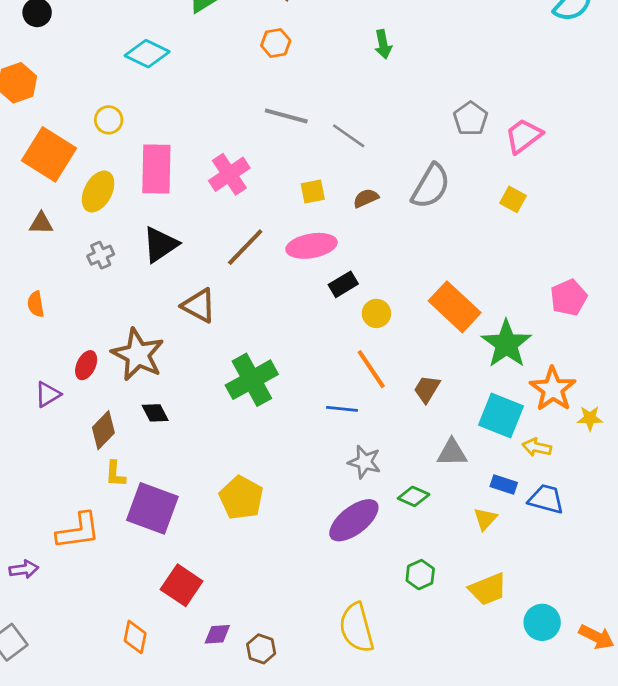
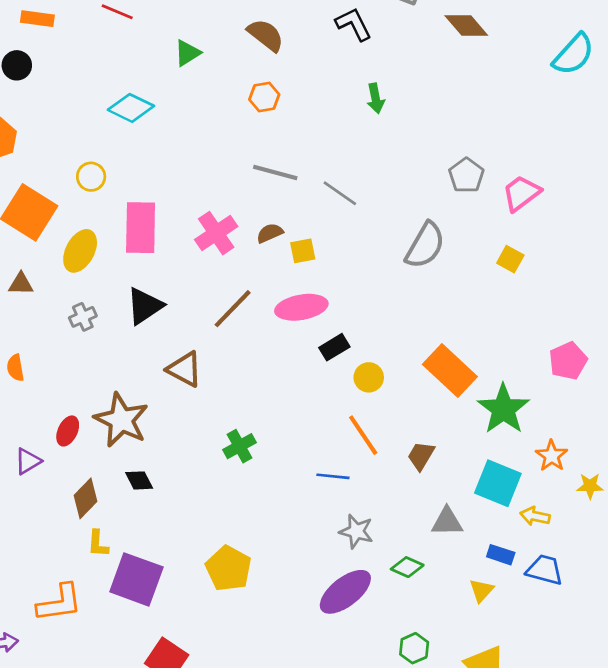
brown semicircle: (366, 198) -> (270, 233), moved
green cross: (252, 380) -> (240, 446), size x0.6
orange star: (553, 389) -> (552, 456), size x0.7

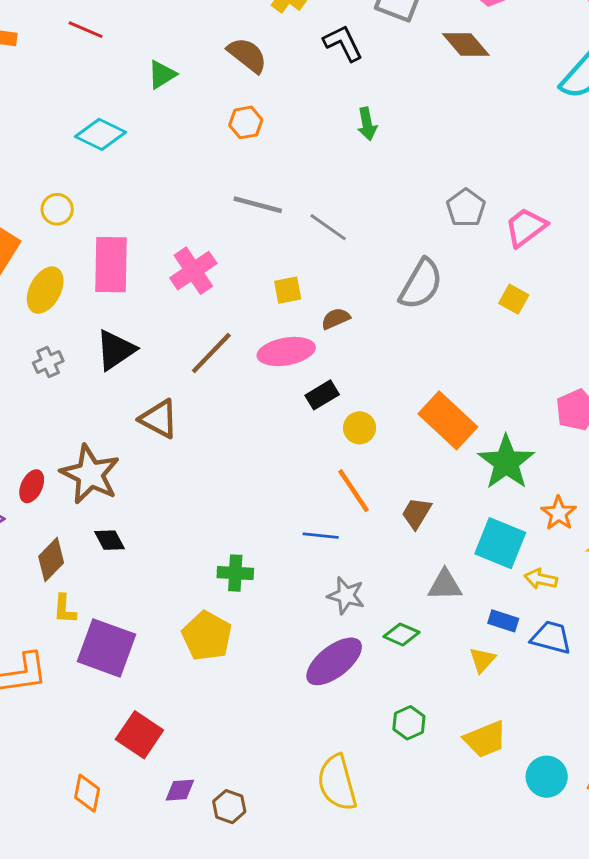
brown semicircle: (270, 233) -> (336, 319), moved
green cross: (240, 446) -> (235, 573), moved, turned 32

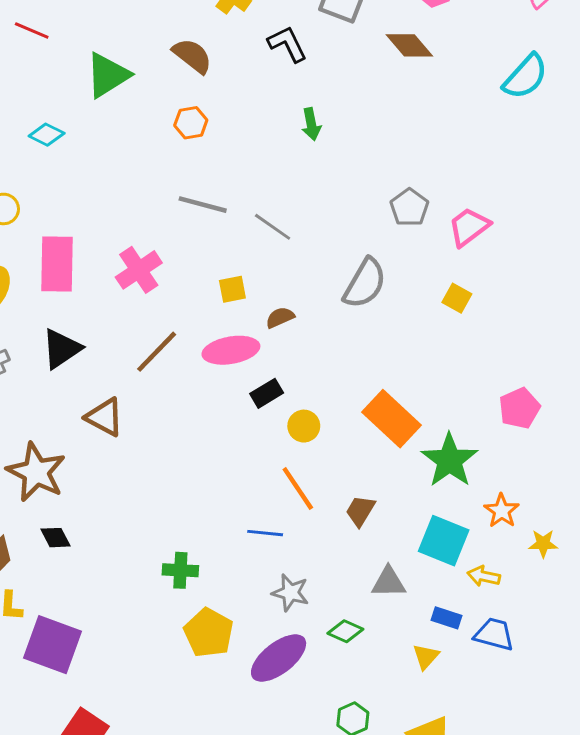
green triangle: (162, 75) -> (108, 75), size x1.6
cyan diamond: (101, 134) -> (47, 135), size x0.7
yellow pentagon: (207, 636) -> (209, 633), moved

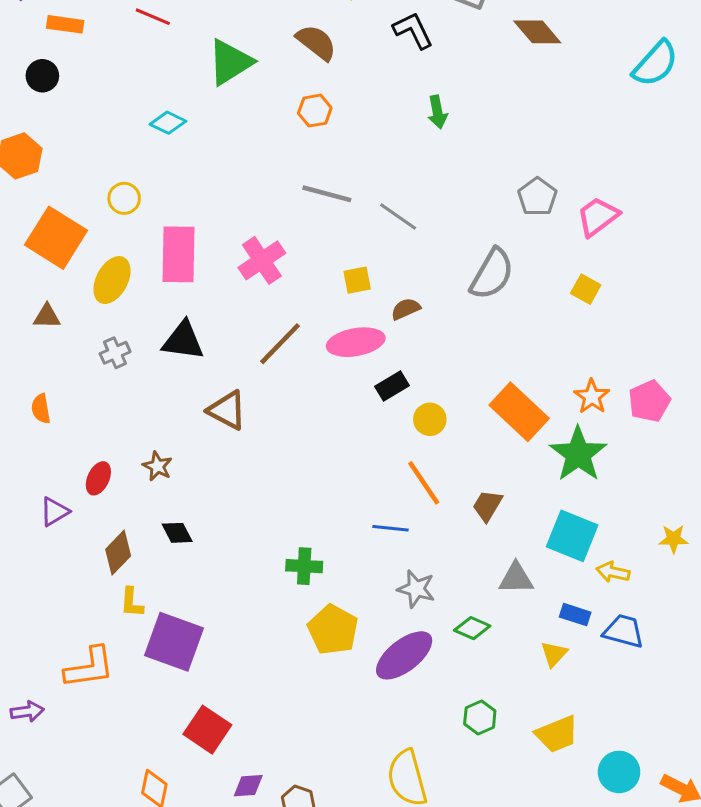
black triangle: (61, 349) -> (183, 341), turned 42
brown star: (36, 472) -> (157, 466), size x0.5
orange star: (502, 511) -> (592, 397), moved

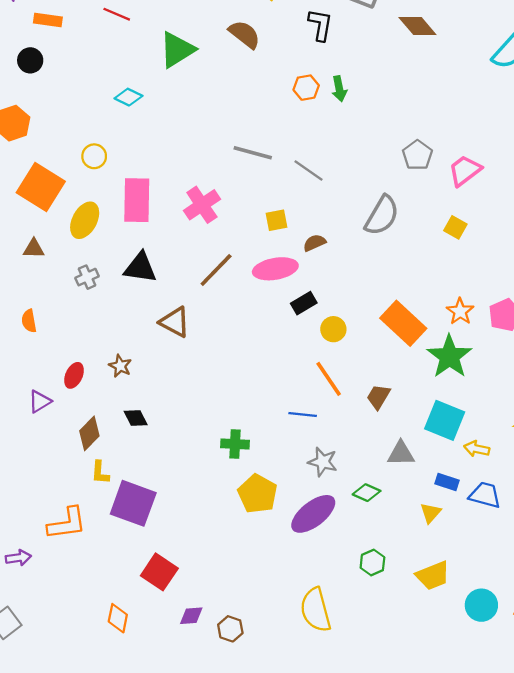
black L-shape: (413, 30) -> (320, 25), turned 36
orange hexagon: (315, 111) -> (306, 88), moved

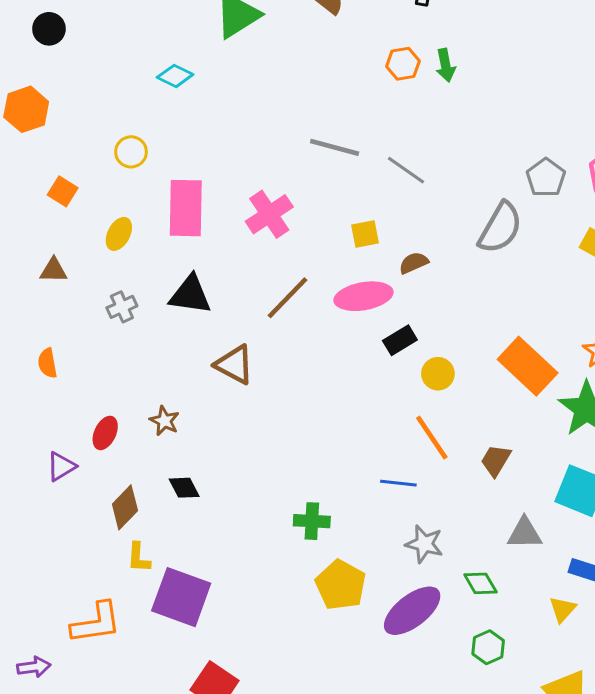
gray pentagon: (417, 155) -> (546, 178), moved
orange square: (41, 187) -> (63, 191), size x0.5
yellow ellipse: (85, 220) -> (119, 234), size x0.7
green diamond: (367, 493) -> (480, 583), turned 36
green hexagon: (372, 562) -> (488, 647), moved

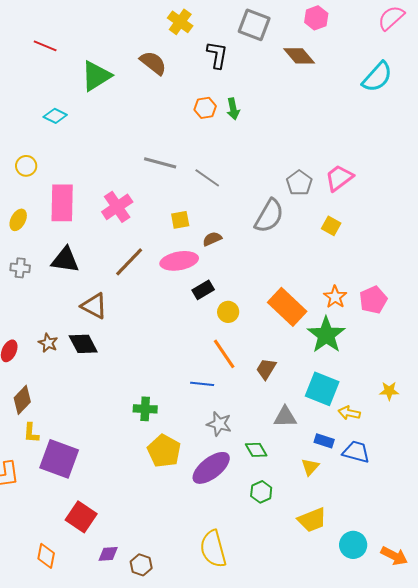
gray cross: (122, 307) -> (20, 268), turned 30
black diamond: (184, 488) -> (83, 344), moved, size x1.4

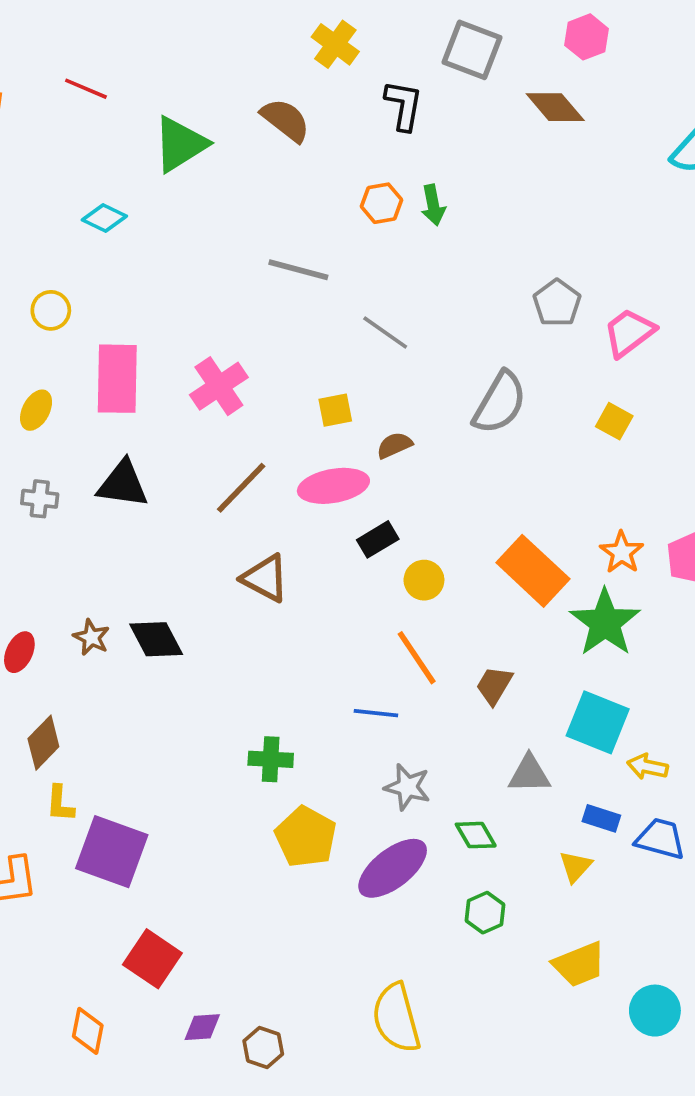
gray line: (160, 163) -> (298, 270), moved
gray pentagon: (299, 183) -> (557, 303), moved
brown triangle: (94, 306) -> (265, 578), moved

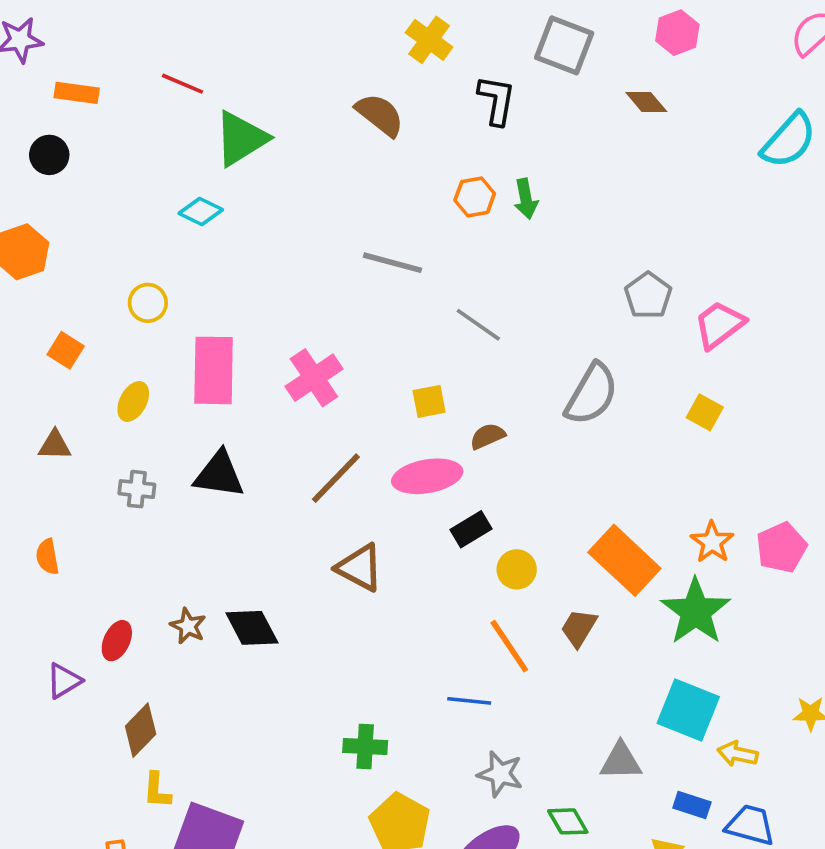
brown diamond: (555, 107) -> (646, 102), size x0.7
green triangle: (180, 144) -> (241, 139), moved
brown trapezoid: (494, 685) -> (579, 628), moved

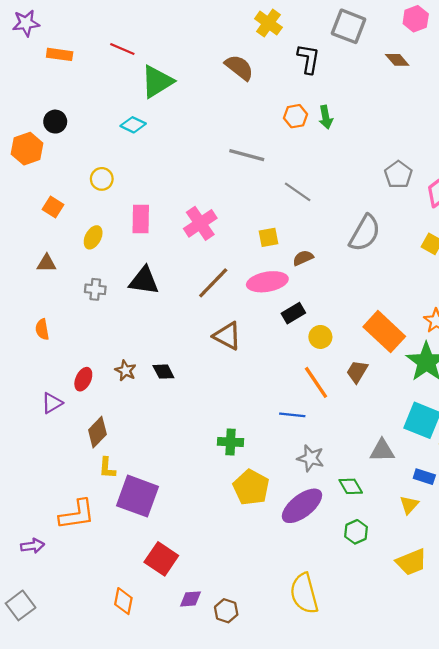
black circle: (49, 155) -> (55, 122), moved
pink rectangle: (214, 370) -> (141, 219), size x0.7
black diamond: (252, 628) -> (163, 372), size x0.7

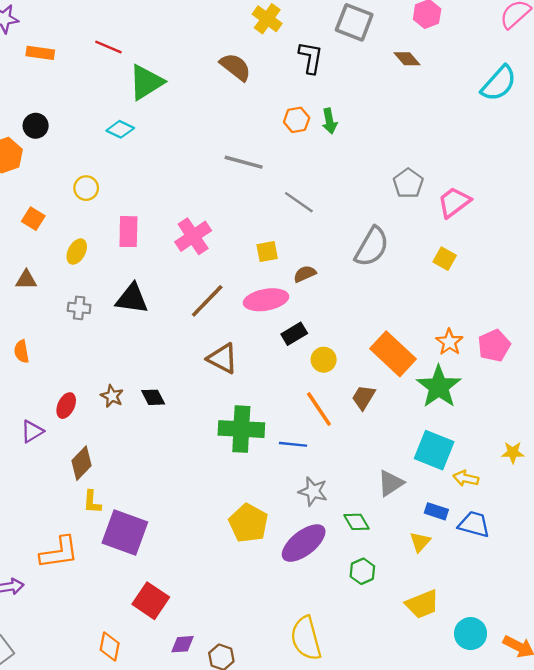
green cross: (231, 442) -> (241, 429), moved, size x1.6
gray triangle: (382, 451) -> (391, 483), turned -32

